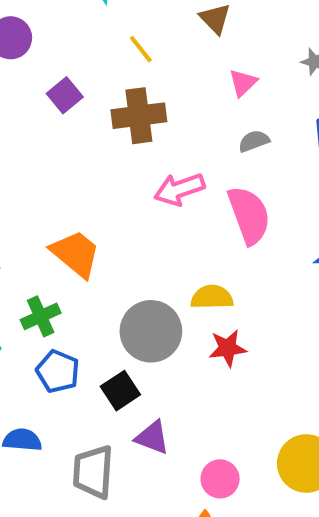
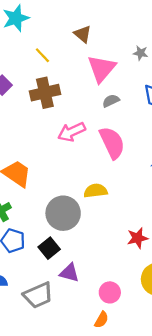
pink triangle: (243, 83) -> (102, 69), size x1.8
red star: (228, 348) -> (137, 238), moved
gray trapezoid: (93, 472) -> (38, 295), turned -112

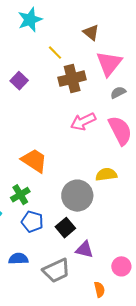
brown cross: (45, 93) -> (72, 79), moved
orange semicircle: (101, 320) -> (99, 289), moved, turned -42

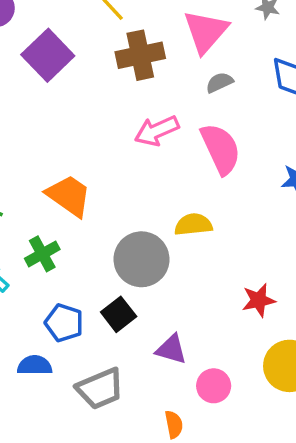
purple square: (19, 81) -> (48, 55), size x1.6
blue pentagon: (32, 222) -> (64, 323), moved
purple triangle: (84, 250) -> (171, 349), moved

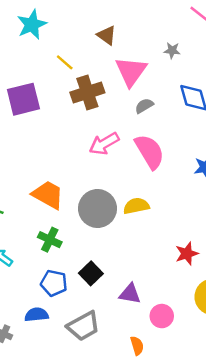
purple square: (48, 55) -> (23, 99), turned 36
green cross: (42, 254) -> (50, 240), moved, turned -30
gray circle: (141, 259) -> (98, 209), moved

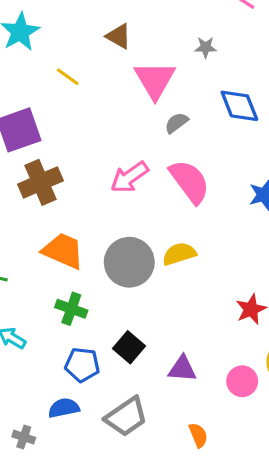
brown cross: (87, 93) -> (41, 182), moved
pink circle: (162, 316) -> (242, 381), moved

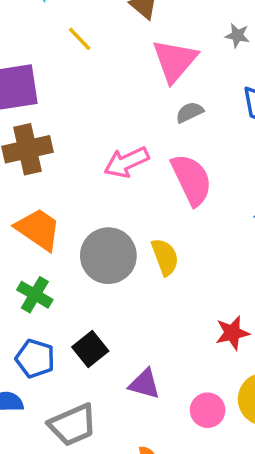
yellow semicircle: (179, 254) -> (165, 257), turned 76

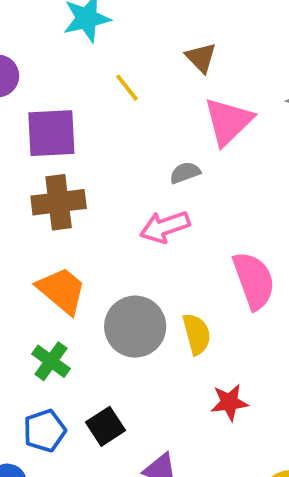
gray semicircle: (190, 112) -> (185, 173), moved
pink semicircle: (192, 180) -> (254, 280), moved
red star: (232, 333) -> (229, 402), moved
blue pentagon: (35, 358) -> (45, 431), turned 30

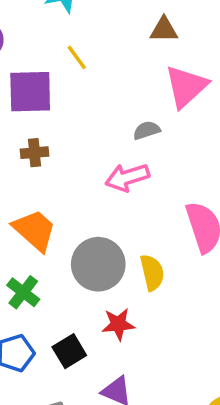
brown triangle: (201, 58) -> (164, 30), turned -48
yellow line: (127, 88) -> (77, 57), moved
brown cross: (59, 202) -> (35, 153), size x0.6
red star: (229, 402) -> (118, 324), moved

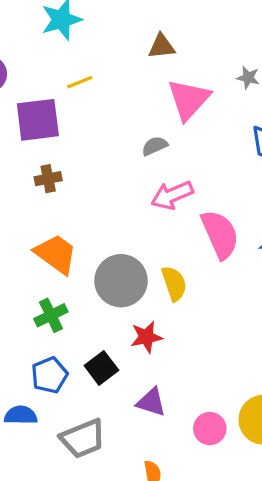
yellow line: (77, 57) -> (80, 82), turned -70
pink arrow: (127, 177) -> (172, 195), moved
green cross: (23, 292) -> (51, 315), turned 32

